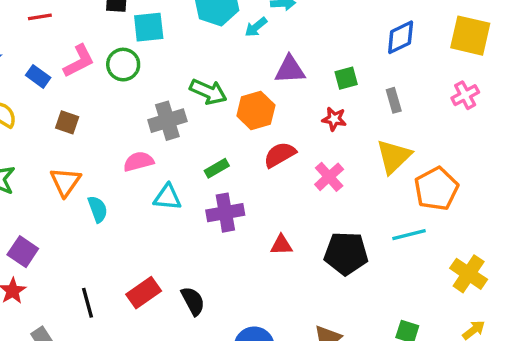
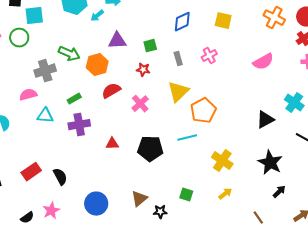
yellow square: (470, 36) -> (223, 21), size x0.7
pink cross: (465, 95) -> (209, 56), moved

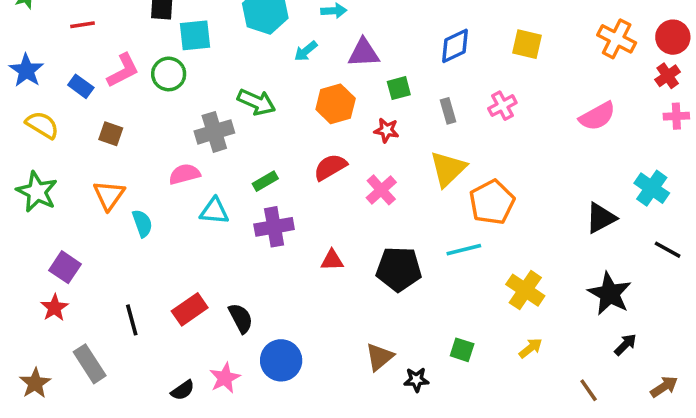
cyan arrow: (97, 16) -> (306, 51), moved
purple triangle: (117, 41) -> (364, 53), moved
orange hexagon: (97, 65) -> (336, 104), moved
blue circle: (96, 204) -> (281, 360), moved

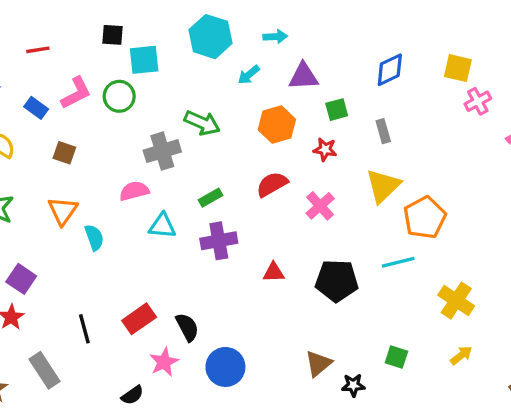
pink cross: (502, 106) -> (478, 101), moved
pink star: (225, 378) -> (164, 362), moved

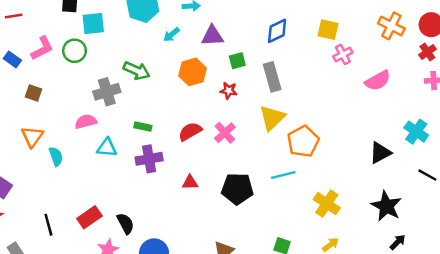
gray rectangle: (383, 131) -> (272, 77), size x1.6
red semicircle: (272, 184) -> (190, 132), moved
green rectangle: (210, 198) -> (143, 127), turned 42

